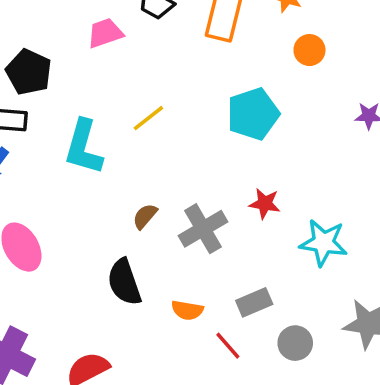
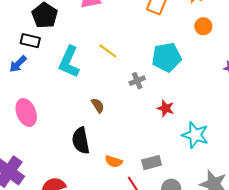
yellow line: (148, 118) -> (108, 51), turned 66
brown semicircle: (145, 216) -> (98, 105), turned 98
gray cross: (203, 229) -> (137, 81), moved, size x0.6

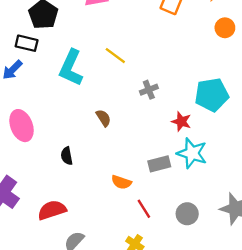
cyan pentagon: (167, 57) -> (212, 95), moved
cyan star: (195, 135) -> (192, 153), moved
black semicircle: (81, 141) -> (67, 156), moved, size x0.6
gray rectangle: (152, 163) -> (159, 164), moved

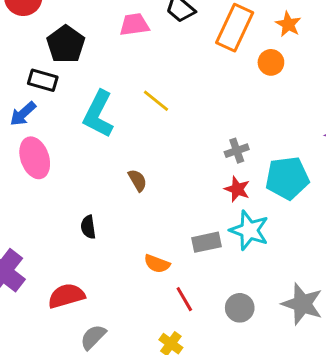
orange circle: (225, 28) -> (271, 62), moved
gray cross: (149, 90) -> (237, 151), moved
cyan pentagon: (212, 95) -> (287, 178), moved
pink ellipse: (22, 126) -> (35, 158), moved

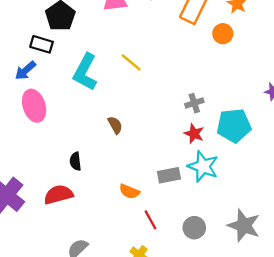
red semicircle: (66, 296) -> (58, 195), moved

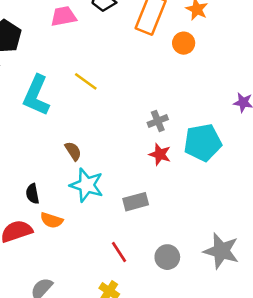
cyan star: (203, 166) -> (87, 185), moved
orange semicircle: (129, 191) -> (52, 220), moved

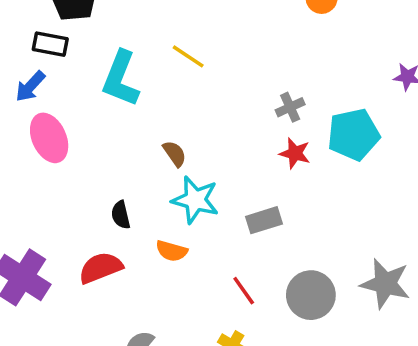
orange semicircle: (52, 220) -> (172, 251), moved
gray circle: (167, 257) -> (311, 295), size x1.4

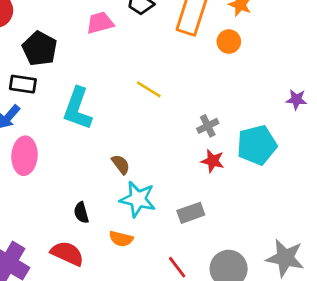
yellow line: (188, 56) -> (149, 89), moved
pink ellipse: (49, 138) -> (24, 156), turned 30
red semicircle: (101, 268) -> (67, 253), turned 48

